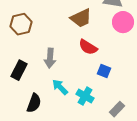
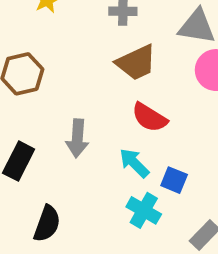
blue square: (104, 71) -> (174, 180), moved
cyan arrow: (60, 87) -> (134, 163), moved

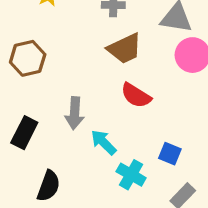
cyan arrow: (134, 163) -> (104, 142), moved
blue square: (174, 180) -> (170, 154), moved

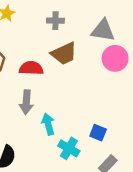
red semicircle: (136, 95) -> (31, 68), moved, turned 150
cyan arrow: (104, 142) -> (48, 124), turned 30

